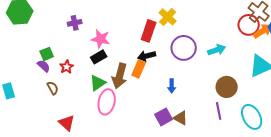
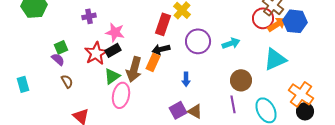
red star: (67, 67) -> (96, 53), moved, size x1.6

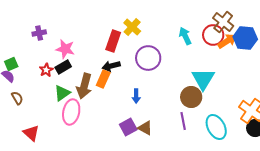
cyan arrow: (231, 43) -> (185, 36), moved, turned -96
red star: (96, 53) -> (46, 70), size x0.6
cyan triangle: (275, 59) -> (203, 79), moved, turned -35

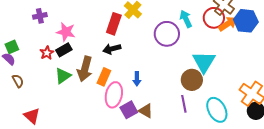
purple circle: (148, 58) -> (167, 34), moved
orange rectangle: (103, 79) -> (104, 77), moved
pink ellipse: (71, 112) -> (114, 95), moved

